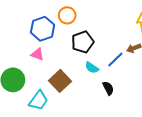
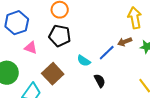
blue hexagon: (43, 29) -> (17, 23), moved
black pentagon: (83, 42) -> (60, 36), moved, turned 30

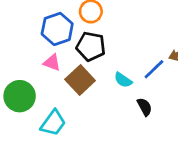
blue hexagon: (17, 23) -> (57, 29), moved
brown square: (53, 74) -> (80, 80), moved

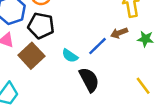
black semicircle: (145, 107) -> (89, 80), size x1.5

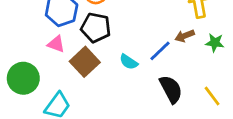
black semicircle: (89, 80) -> (171, 89), moved

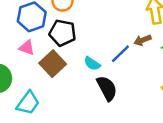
black semicircle: (171, 89) -> (107, 88), moved

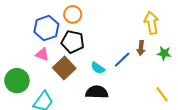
brown arrow: (143, 40) -> (141, 48), turned -64
black semicircle: (107, 88) -> (97, 92), moved, turned -60

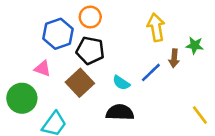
yellow arrow: (151, 23) -> (156, 27), moved
green star: (164, 53) -> (195, 45), moved
pink triangle: (42, 54) -> (43, 69), moved

